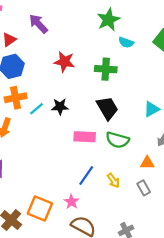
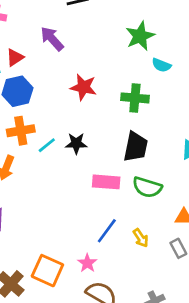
black trapezoid: (107, 108) -> (136, 147), turned 40

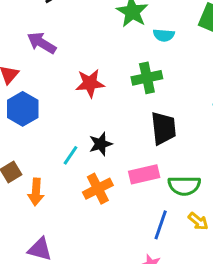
orange cross: (21, 131) -> (98, 189), moved
green semicircle: (147, 187) -> (184, 186), moved

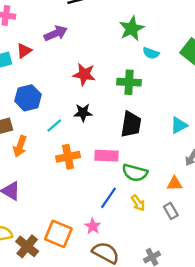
purple arrow: (42, 43) -> (56, 33), turned 110
blue hexagon: (23, 109) -> (28, 98), moved
black star: (101, 144) -> (83, 113), moved

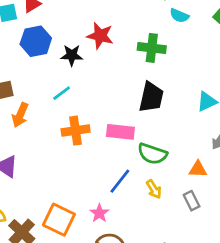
blue hexagon: (28, 98) -> (36, 41), moved
black star: (83, 113) -> (72, 55), moved

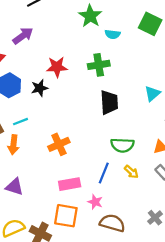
cyan line: (62, 93) -> (20, 122), moved, turned 32
pink rectangle: (120, 132) -> (70, 184), moved

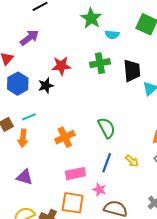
black trapezoid: (109, 102) -> (132, 71), moved
green semicircle: (122, 145) -> (107, 128), moved, turned -120

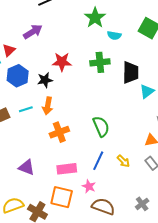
orange arrow: (23, 138) -> (48, 106), moved
purple triangle: (25, 177) -> (27, 167), moved

